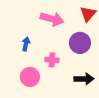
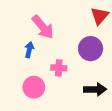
pink arrow: (52, 19) -> (43, 27), moved, turned 35

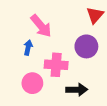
pink cross: (59, 68) -> (56, 65), size x1.5
black arrow: (95, 89) -> (77, 90), moved

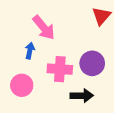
purple circle: (86, 46) -> (92, 63), moved
pink circle: (32, 83) -> (22, 85), moved

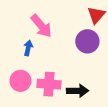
purple circle: (92, 63) -> (87, 41), moved
pink cross: (60, 69) -> (49, 84), moved

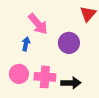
purple circle: (87, 41) -> (69, 43), moved

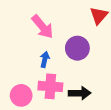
blue arrow: (26, 44) -> (45, 59), moved
pink circle: (19, 74) -> (21, 95), moved

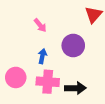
pink arrow: (43, 27) -> (40, 25), size x0.6
pink circle: (21, 95) -> (16, 77), moved

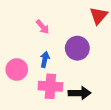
pink circle: (16, 77) -> (17, 69), moved

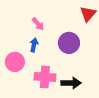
blue arrow: (45, 59) -> (34, 45), moved

